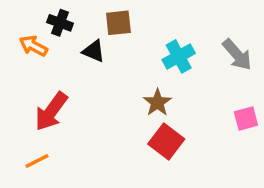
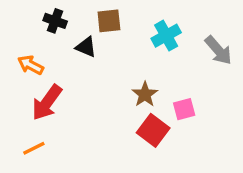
orange arrow: (33, 46) -> (31, 65), moved
cyan cross: (179, 56) -> (166, 36), moved
pink square: (246, 118) -> (184, 109), moved

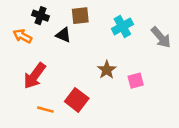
orange arrow: (31, 65) -> (22, 36), moved
red square: (153, 130) -> (77, 100), moved
orange line: (34, 148) -> (45, 110), moved, turned 42

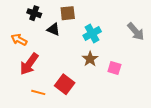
cyan cross: (122, 26) -> (92, 34), moved
orange arrow: (22, 36) -> (19, 40), moved
pink square: (136, 81) -> (114, 68), turned 32

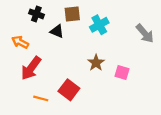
cyan cross: (92, 34) -> (99, 25), moved

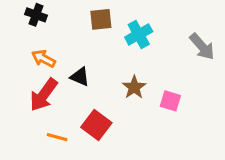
black cross: (36, 14) -> (36, 15), moved
black triangle: (57, 31) -> (80, 77), moved
orange arrow: (20, 42) -> (44, 59), moved

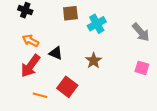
pink square: (170, 101) -> (142, 68), moved

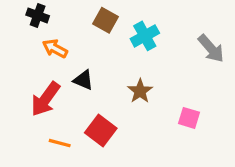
brown square: (70, 13) -> (105, 20), turned 35
orange arrow: (30, 41) -> (55, 49), moved
pink square: (142, 68) -> (189, 118), moved

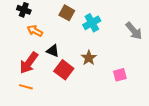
pink square: (189, 118) -> (120, 75), turned -32
red square: (101, 130) -> (64, 70), moved
orange line: (60, 143) -> (26, 87), moved

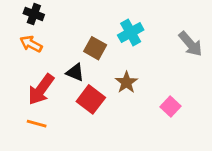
brown square: (67, 13) -> (95, 48), moved
orange arrow: (35, 31) -> (31, 44), moved
pink square: (120, 75) -> (171, 107), turned -32

